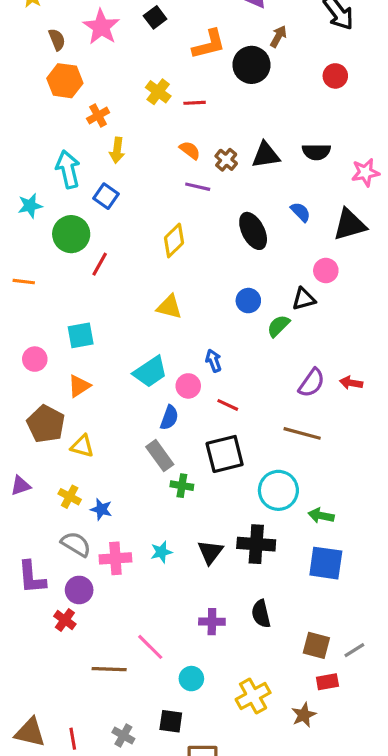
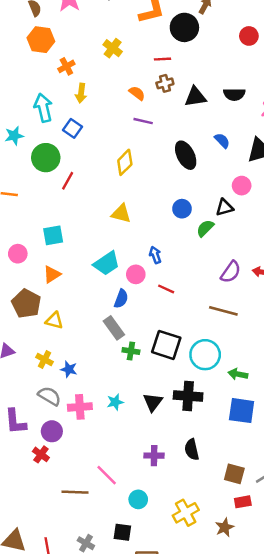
red line: (195, 103) -> (163, 59), moved
brown cross: (226, 160) -> (165, 83), moved, turned 35
black square: (225, 454) -> (166, 345), moved, turned 32

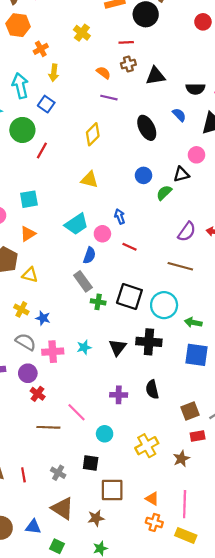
black semicircle: (234, 94) -> (195, 89), moved
red cross: (41, 454) -> (38, 394), moved
brown square: (234, 474) -> (190, 411), turned -36

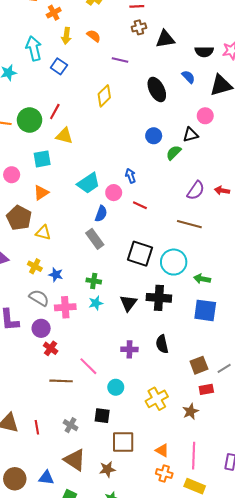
orange semicircle: (103, 73) -> (94, 36), moved
green circle: (22, 130) -> (30, 120), moved
yellow triangle: (89, 180) -> (64, 136), moved
green cross: (98, 302) -> (94, 281), moved

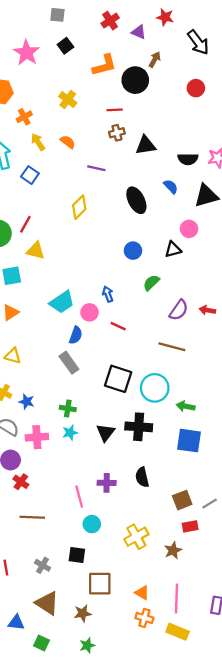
yellow arrow: (66, 36) -> (38, 142), turned 140
green semicircle: (174, 153) -> (151, 283), moved
pink line: (88, 366) -> (79, 497), moved, turned 30

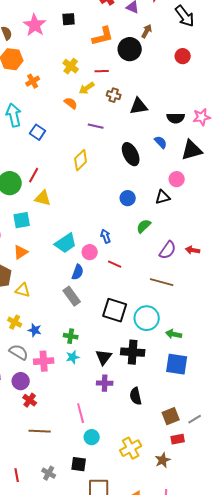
black square: (65, 46) -> (69, 19), turned 32
red line: (115, 110) -> (102, 71), moved
brown cross: (117, 133) -> (114, 95), turned 32
yellow arrow: (38, 142) -> (87, 88), moved, turned -91
purple cross: (107, 483) -> (105, 383), moved

